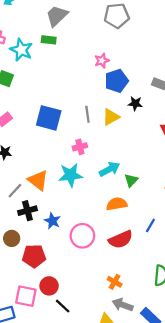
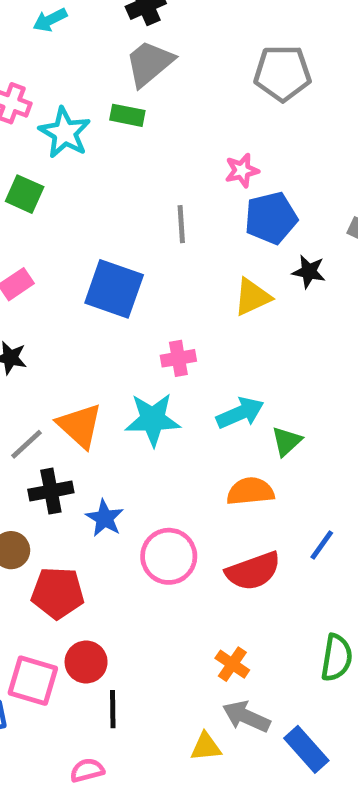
gray line: (87, 114) -> (181, 224), moved
black line: (63, 306) -> (113, 709), turned 42

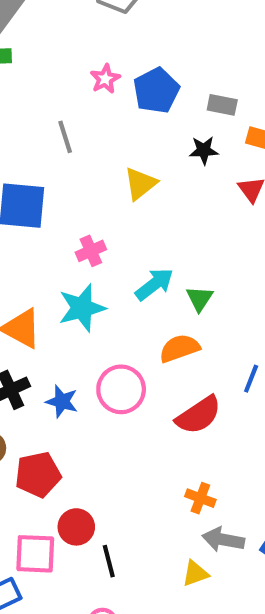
blue pentagon: (271, 218) -> (156, 91), moved
black star: (309, 272) -> (204, 150), moved
pink circle: (169, 556) -> (121, 389), moved

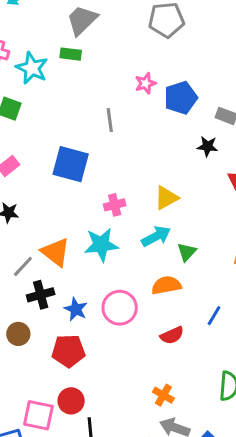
yellow triangle: (140, 184) -> (166, 198), moved
red semicircle: (198, 415) -> (172, 335), size x0.7
red pentagon: (38, 475) -> (68, 351), moved

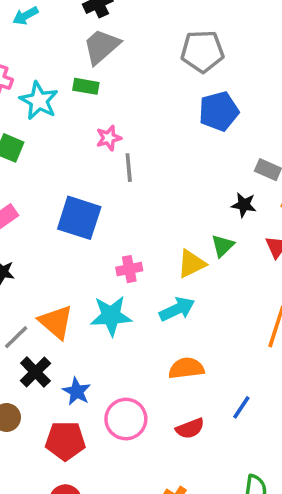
pink star: (145, 83) -> (109, 138), moved
blue pentagon: (181, 98) -> (219, 111), moved
green triangle: (187, 252) -> (223, 246), moved
black cross: (41, 295) -> (35, 372), turned -32
pink circle: (120, 308) -> (126, 419), moved

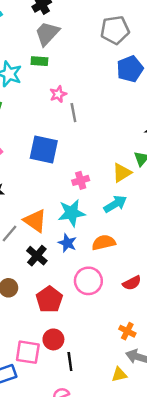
orange semicircle: (186, 368) -> (104, 242), moved
black cross: (35, 372) -> (37, 256), moved
blue star: (77, 391) -> (67, 243), moved
red pentagon: (65, 441) -> (49, 299), turned -30

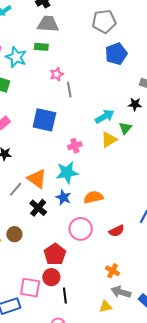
gray trapezoid: (47, 33) -> (48, 24), turned 50
cyan arrow: (115, 204) -> (105, 116), moved
red pentagon: (49, 299) -> (55, 254), moved

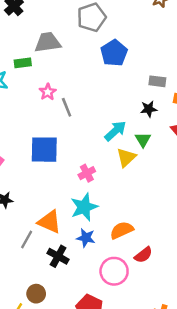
gray trapezoid: (48, 24) -> (48, 42), moved
red semicircle: (117, 231) -> (143, 255), moved

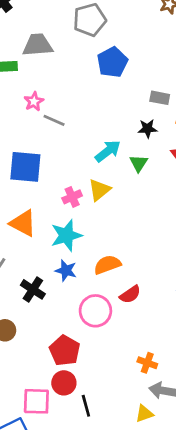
gray line: (67, 107) -> (54, 120), turned -48
yellow triangle: (126, 157) -> (99, 190), moved
orange triangle: (50, 222) -> (23, 223), moved

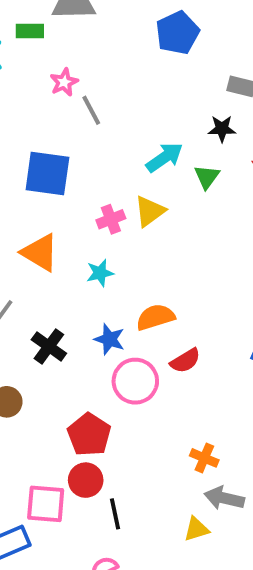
gray line: (54, 120) -> (91, 110), turned 35
cyan star: (66, 235) -> (100, 273), size x0.6
blue star: (66, 271) -> (109, 339), moved

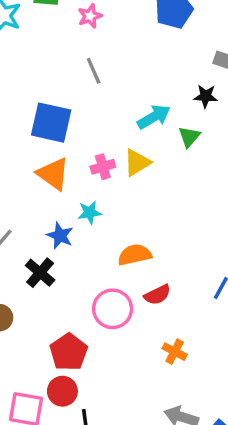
pink star: (64, 82) -> (90, 16), moved
orange triangle: (40, 253) -> (53, 174), moved
blue star: (109, 339) -> (60, 236), moved
orange cross: (204, 458) -> (175, 352), moved

